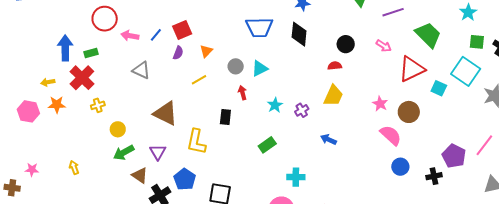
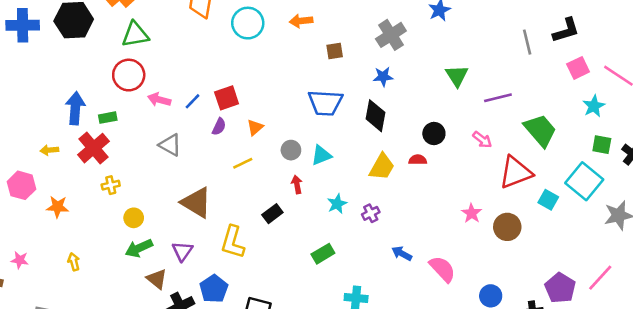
yellow trapezoid: (333, 96) -> (382, 167), moved
orange star: (57, 105) -> (58, 207), moved
black rectangle: (225, 117) -> (272, 214), turned 42
pink semicircle: (391, 135) -> (442, 269), moved

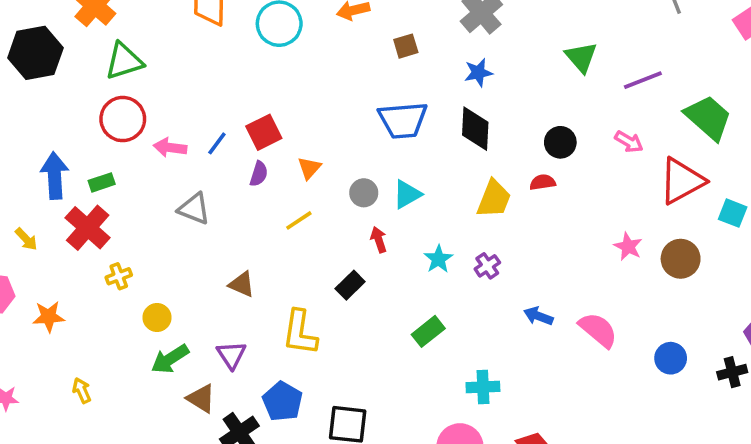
yellow arrow: (49, 150) -> (26, 239), turned -120
brown triangle: (196, 203) -> (242, 284), size x0.6

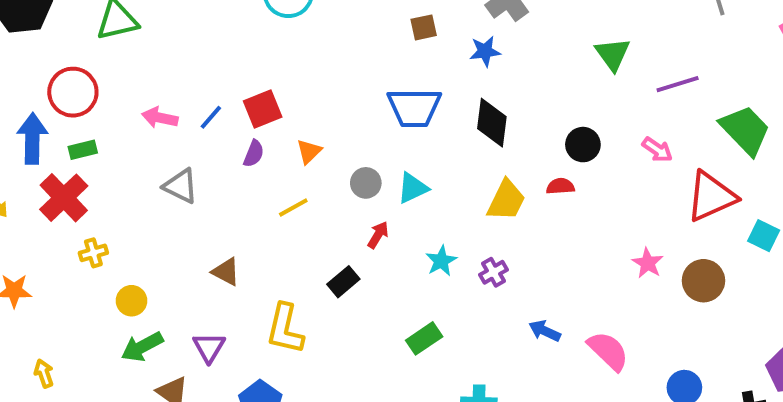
blue star: (478, 73) -> (485, 51), moved
red circle: (123, 119) -> (73, 92), moved
red arrow: (379, 240) -> (378, 235), turned 45

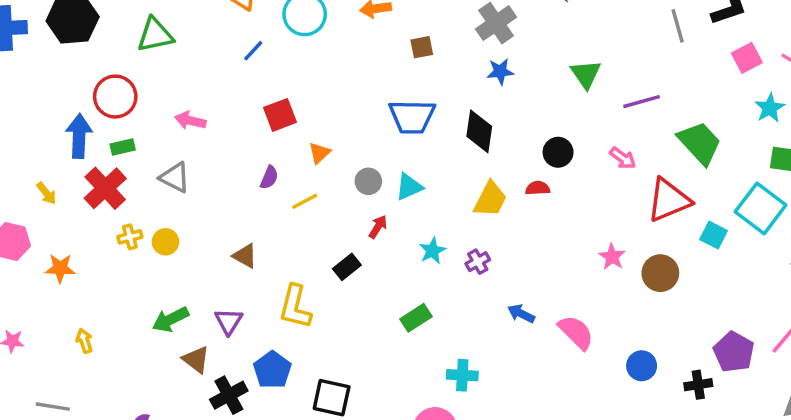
blue star: (485, 51) -> (500, 71), moved
blue line: (211, 117) -> (253, 51), moved
purple semicircle: (254, 154) -> (269, 177), moved
gray triangle: (181, 186) -> (175, 177), moved
yellow circle: (132, 301) -> (166, 242), moved

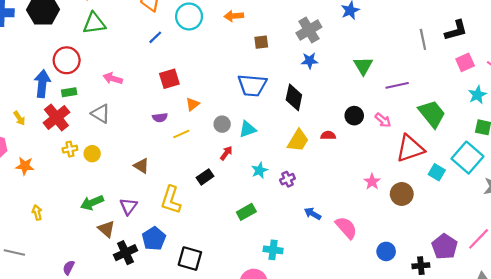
black circle: (558, 152) -> (354, 116), moved
purple semicircle: (269, 177) -> (160, 118), turned 56

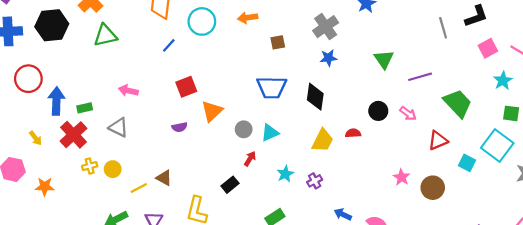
red circle: (67, 60) -> (28, 79), moved
orange triangle: (193, 104) -> (212, 111), size x1.5
yellow line: (181, 134) -> (139, 188), moved
red triangle: (410, 148) -> (438, 140), size x0.7

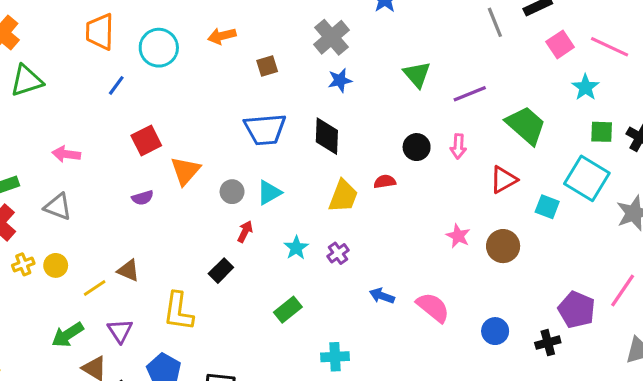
pink arrow: (408, 113) -> (458, 146), turned 63

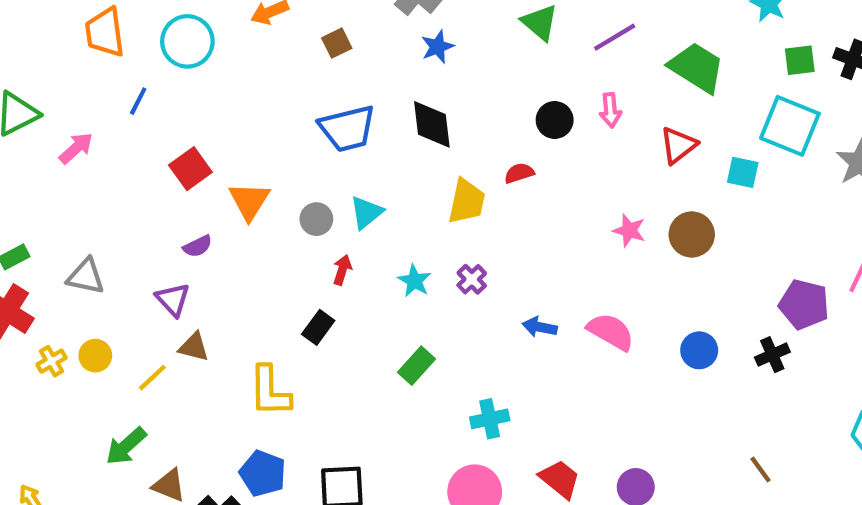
pink arrow: (66, 154) -> (76, 148), moved, turned 140
purple triangle: (120, 331) -> (173, 299), moved

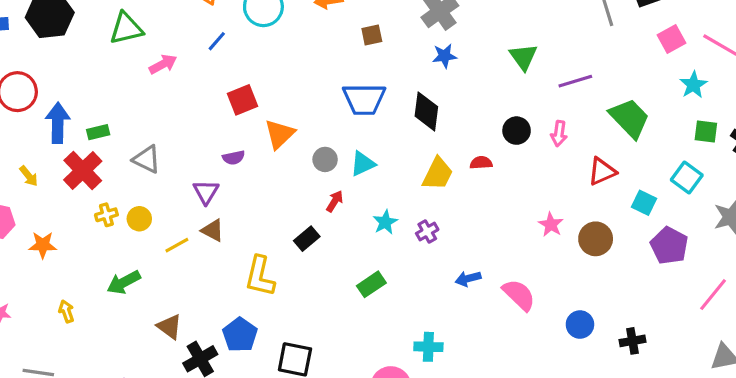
cyan square: (790, 126) -> (687, 177), size x0.7
purple pentagon: (804, 304) -> (669, 246), moved
blue arrow: (540, 327) -> (468, 279), turned -40
cyan cross: (490, 419) -> (428, 347), moved
green arrow: (126, 446) -> (124, 282), moved

